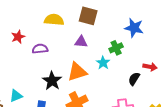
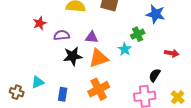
purple triangle: (81, 42) -> (92, 37), moved
black semicircle: (134, 79) -> (155, 75), moved
black star: (52, 81) -> (73, 56), moved, turned 30

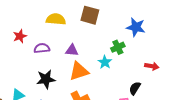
black star: (73, 56) -> (46, 79), moved

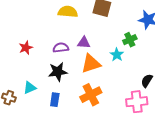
red star: (20, 36) -> (26, 48), moved
purple semicircle: (42, 48) -> (61, 48), moved

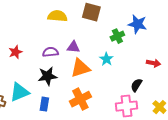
green cross: (130, 40) -> (117, 36), moved
cyan triangle: (30, 88) -> (19, 92), size x1.5

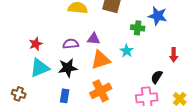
green cross: (117, 36) -> (138, 28), turned 32
red arrow: (153, 63) -> (174, 55), turned 80
cyan triangle: (19, 92) -> (40, 68), moved

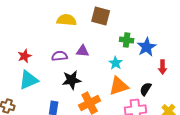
blue star: (158, 16) -> (147, 47), moved, turned 30
orange triangle: (101, 60) -> (119, 86), moved
black star: (68, 68) -> (72, 80), moved

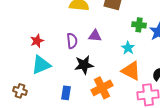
purple semicircle: (60, 56) -> (72, 41), turned 91
orange triangle: (119, 86) -> (131, 71), turned 45

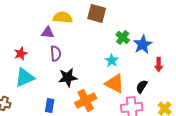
green cross: (139, 25) -> (123, 37), turned 32
purple triangle: (95, 36) -> (48, 32), moved

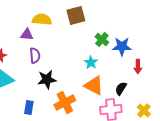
brown square: (97, 13) -> (76, 16), turned -30
blue star: (143, 44) -> (122, 46), turned 30

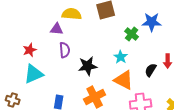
blue star: (122, 46) -> (152, 22), moved
black star: (47, 80) -> (88, 66), moved
black semicircle: (121, 88) -> (151, 70), moved

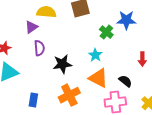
purple triangle: (57, 29) -> (31, 27), turned -40
black semicircle: (151, 70) -> (125, 81), moved, turned 96

